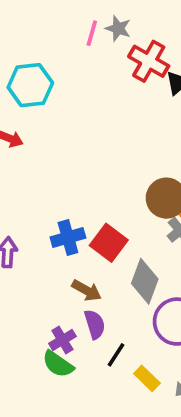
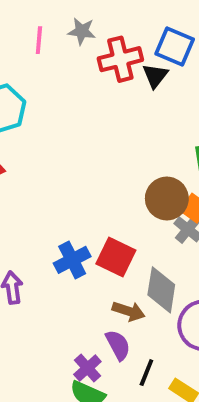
pink line: (92, 33) -> (39, 40), moved
red cross: (149, 61) -> (120, 59), turned -33
brown arrow: (87, 290) -> (129, 311), moved

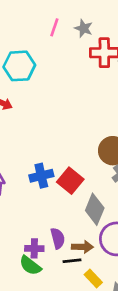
brown arrow: (129, 311) -> (82, 247), moved, turned -30
purple cross: (87, 368) -> (34, 248), turned 30
black line: (146, 373) -> (72, 261), turned 48

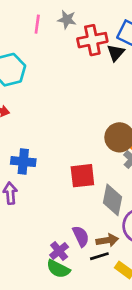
blue cross: (41, 176) -> (23, 162), moved, turned 30
red square: (70, 181) -> (82, 176), turned -35
purple cross: (34, 248) -> (59, 251), turned -30

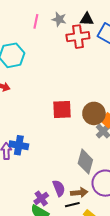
black triangle: (116, 53) -> (87, 19), moved, turned 48
blue cross: (23, 162) -> (19, 145), moved
red square: (82, 176) -> (62, 109), moved

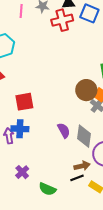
red square: (62, 109) -> (24, 102), moved
purple semicircle: (59, 188) -> (64, 130), moved
purple cross: (41, 198) -> (22, 172), moved

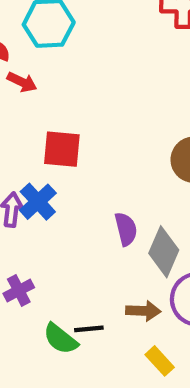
blue cross: (20, 129) -> (38, 202), turned 30
black line: (77, 178) -> (89, 329), moved

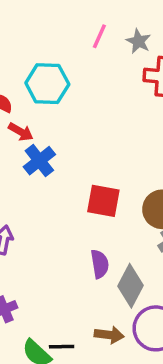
red square: (62, 149) -> (103, 201), moved
blue cross: (38, 202) -> (39, 161), moved

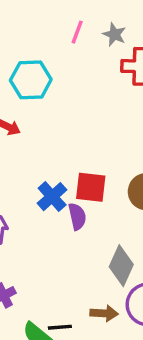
blue cross: (39, 161) -> (52, 197), moved
purple semicircle: (100, 264) -> (77, 216), moved

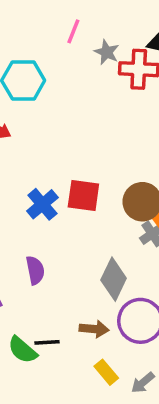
gray star: (114, 34) -> (107, 52), moved
purple semicircle: (77, 216) -> (35, 270), moved

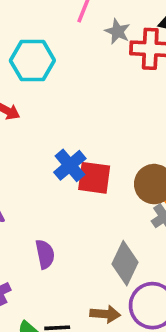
blue cross: (42, 204) -> (70, 165), moved

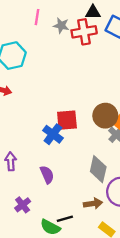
blue cross: (70, 165) -> (53, 134), moved

